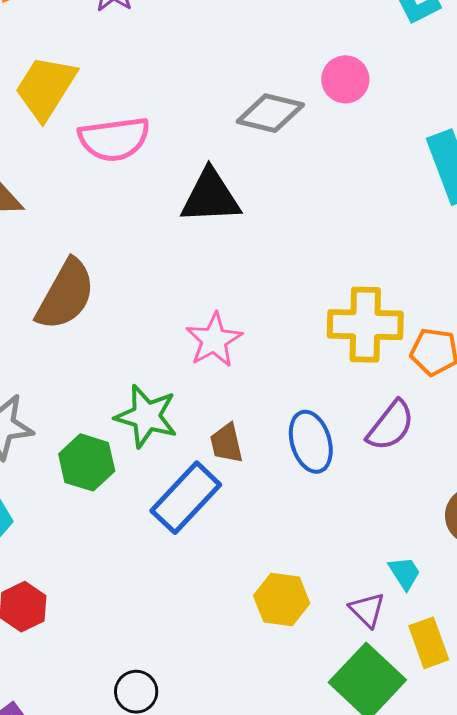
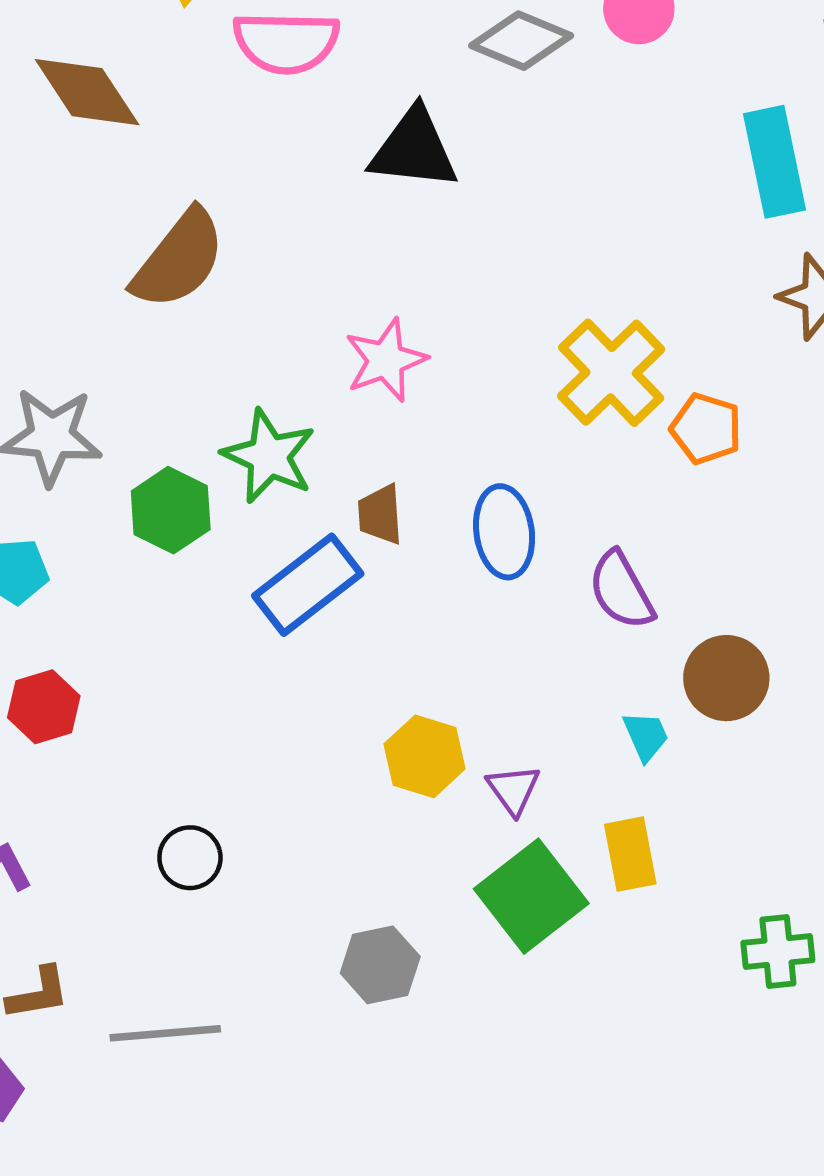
yellow cross: (365, 325) -> (611, 373), turned 36
purple semicircle: (391, 426) -> (621, 590), moved, turned 104
cyan trapezoid: (405, 573) -> (646, 736), moved
purple triangle: (367, 610) -> (513, 790), moved

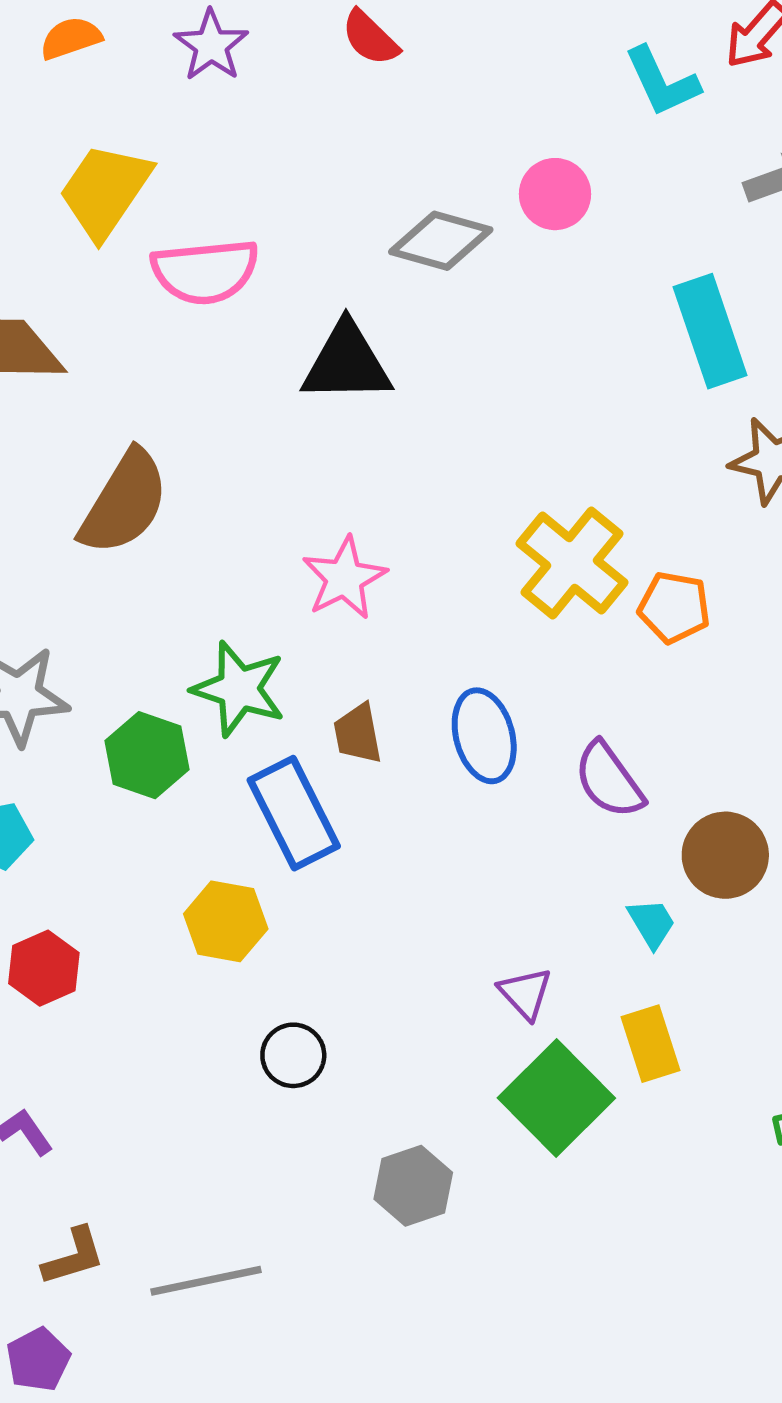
blue rectangle: (308, 585) -> (294, 813), turned -72
yellow hexagon: (425, 756) -> (226, 921), moved
black circle: (190, 858) -> (293, 1055), moved

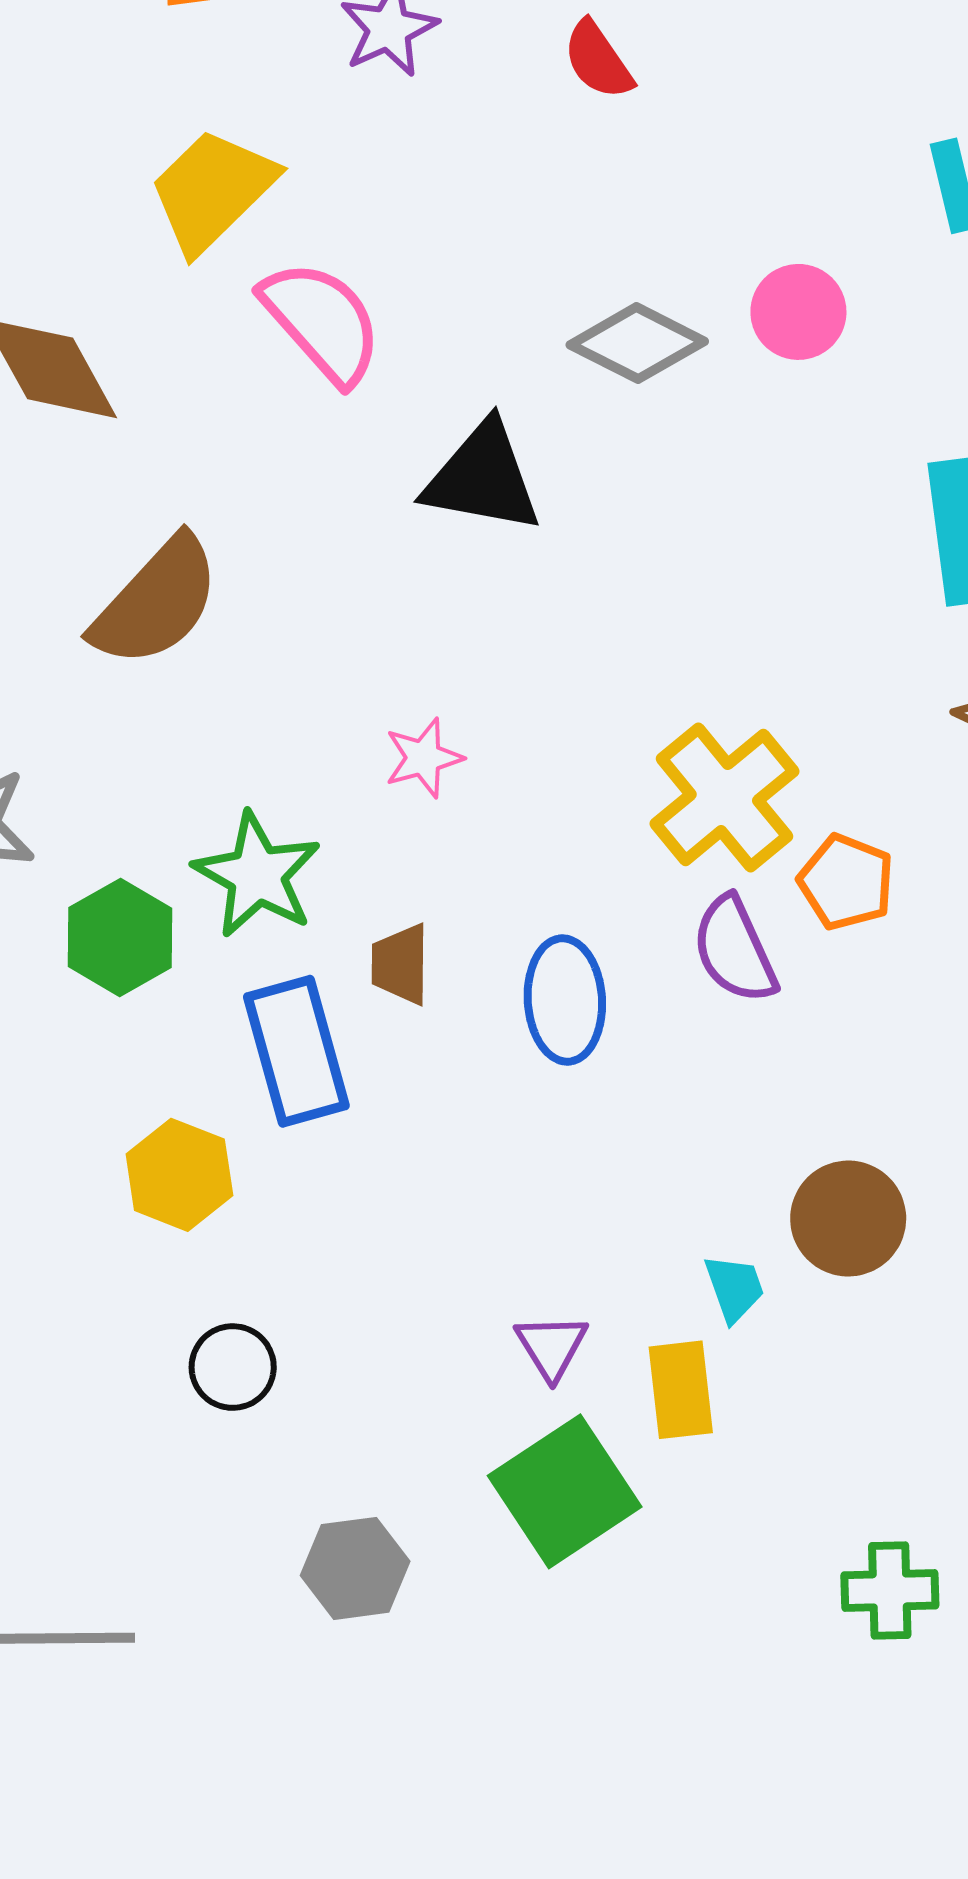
pink semicircle: (205, 271) -> (322, 322), turned -137
pink star: (344, 578) -> (424, 758), size x0.7
purple semicircle: (609, 780) -> (735, 950), moved
yellow rectangle: (651, 1044) -> (681, 1390), moved

